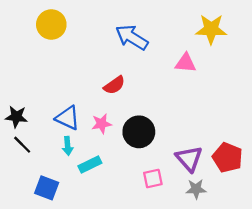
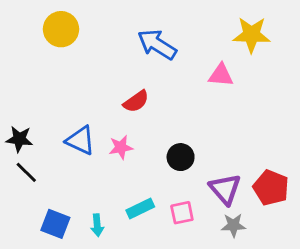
black circle: (139, 132) -> (181, 157), moved, size x0.7
cyan arrow: (68, 146) -> (97, 225), moved
cyan rectangle: (90, 165) -> (140, 209), moved

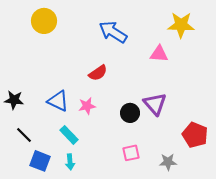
black line: (26, 172) -> (24, 135), moved
purple triangle: (225, 189) -> (155, 104), moved
cyan rectangle: (140, 209) -> (69, 135), moved, turned 72

